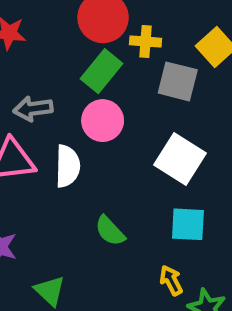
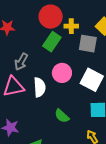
gray arrow: (33, 109) -> (21, 62), turned -48
pink circle: (103, 121) -> (62, 73), moved

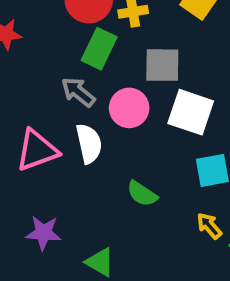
gray square: (88, 44) -> (162, 65), moved
gray arrow: (21, 62) -> (78, 92), moved, turned 108

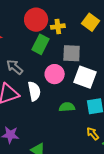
gray arrow: (78, 92) -> (15, 67), moved
green semicircle: (142, 194) -> (67, 107), moved, turned 140

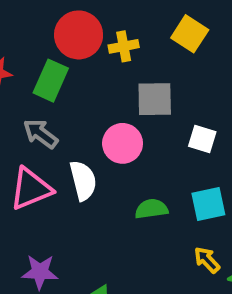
green rectangle: (41, 44) -> (51, 81), moved
white square: (85, 77) -> (202, 139), moved, size x0.6

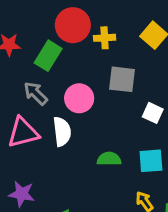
pink circle: (123, 143) -> (79, 98), moved

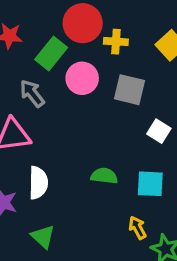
pink circle: (79, 98) -> (82, 78), moved
white semicircle: (62, 132) -> (38, 183), moved

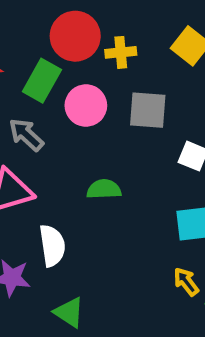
green semicircle: (104, 176) -> (104, 189), moved

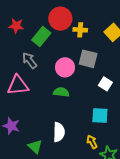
pink circle: (86, 106) -> (65, 67), moved
white semicircle: (52, 246) -> (59, 132), moved

